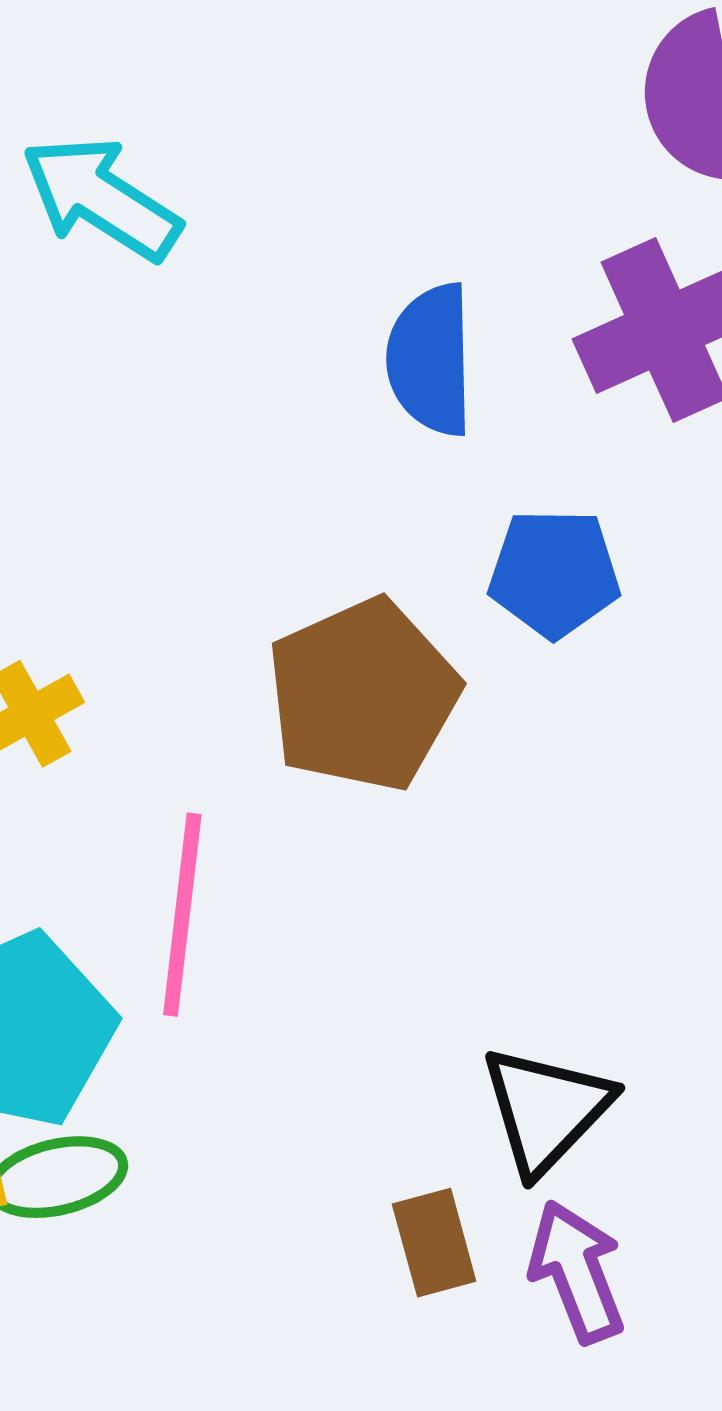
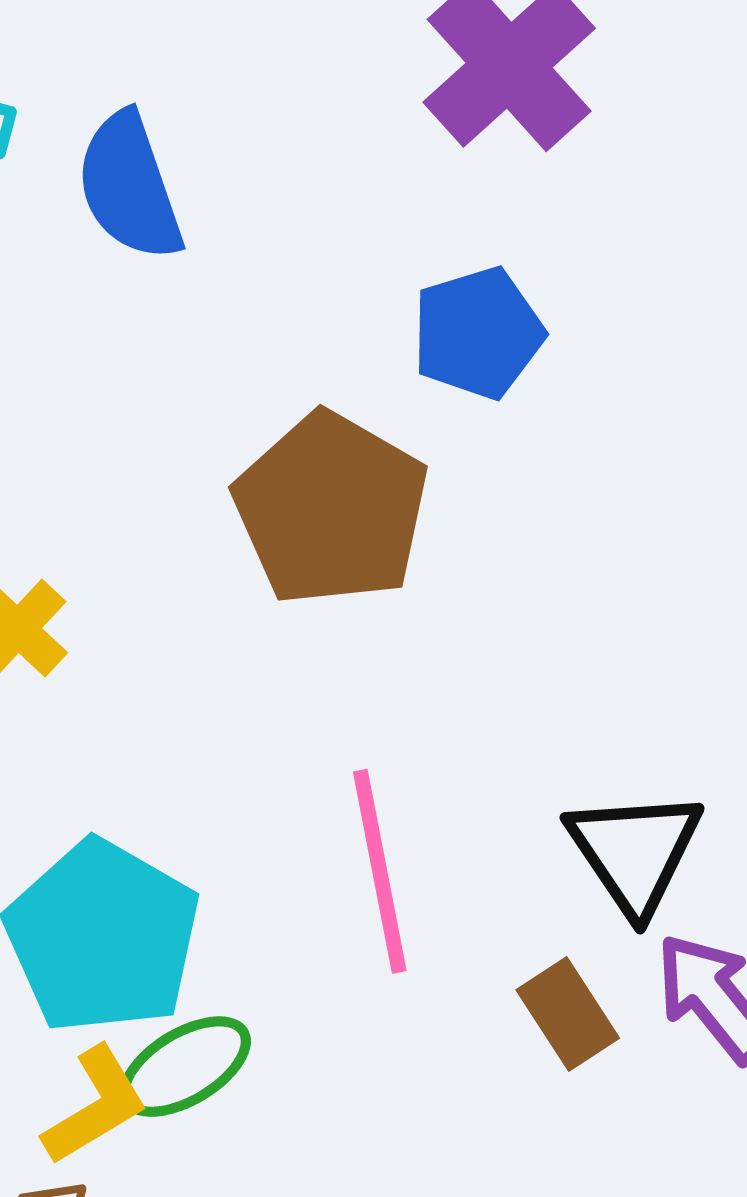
blue semicircle: (431, 360) -> (129, 186), moved
pink line: (182, 915) -> (380, 871), moved

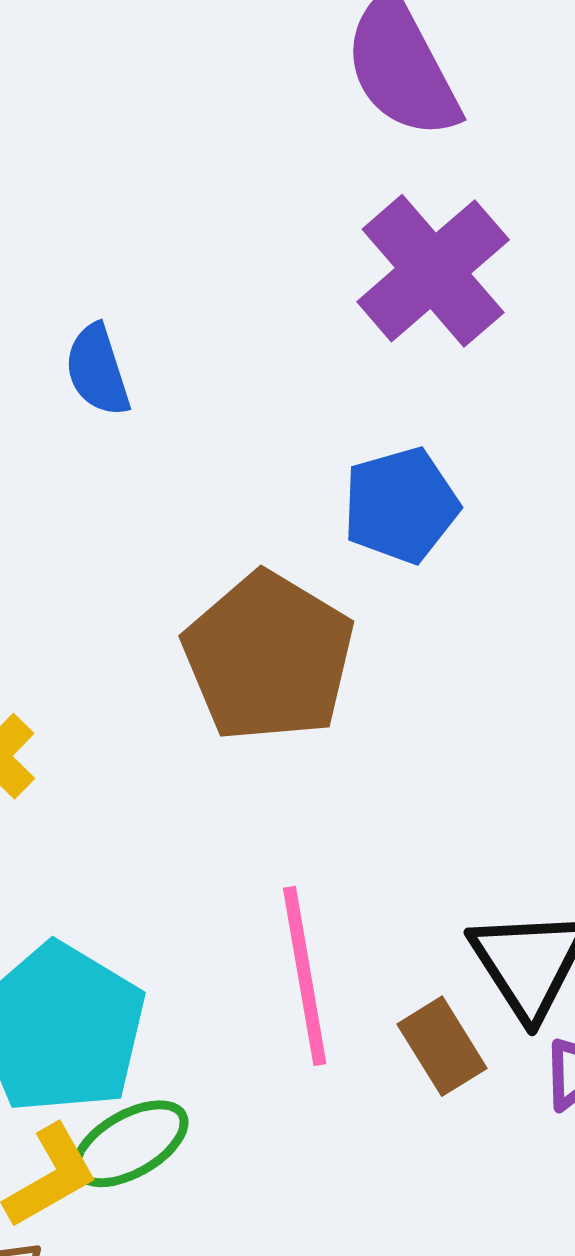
blue semicircle: (129, 186) -> (97, 370), size x0.7
brown rectangle: (568, 1014) -> (442, 1046), moved

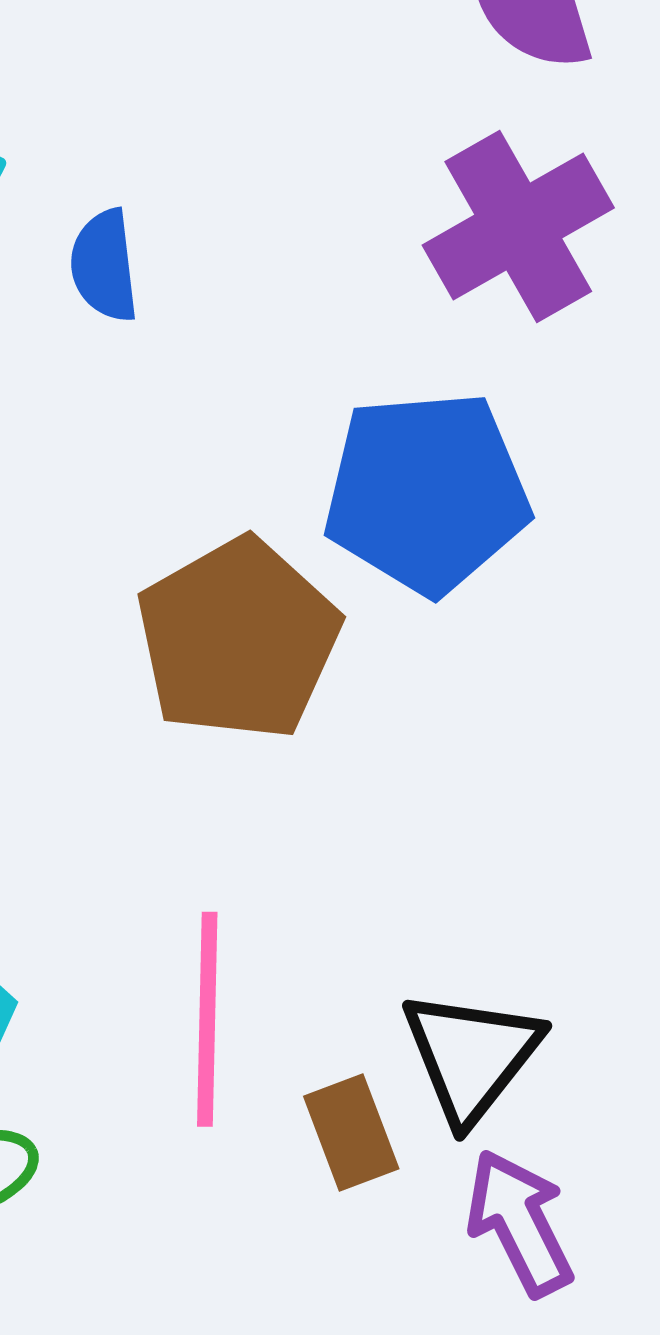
blue pentagon: (401, 505) -> (427, 492), size x1.5

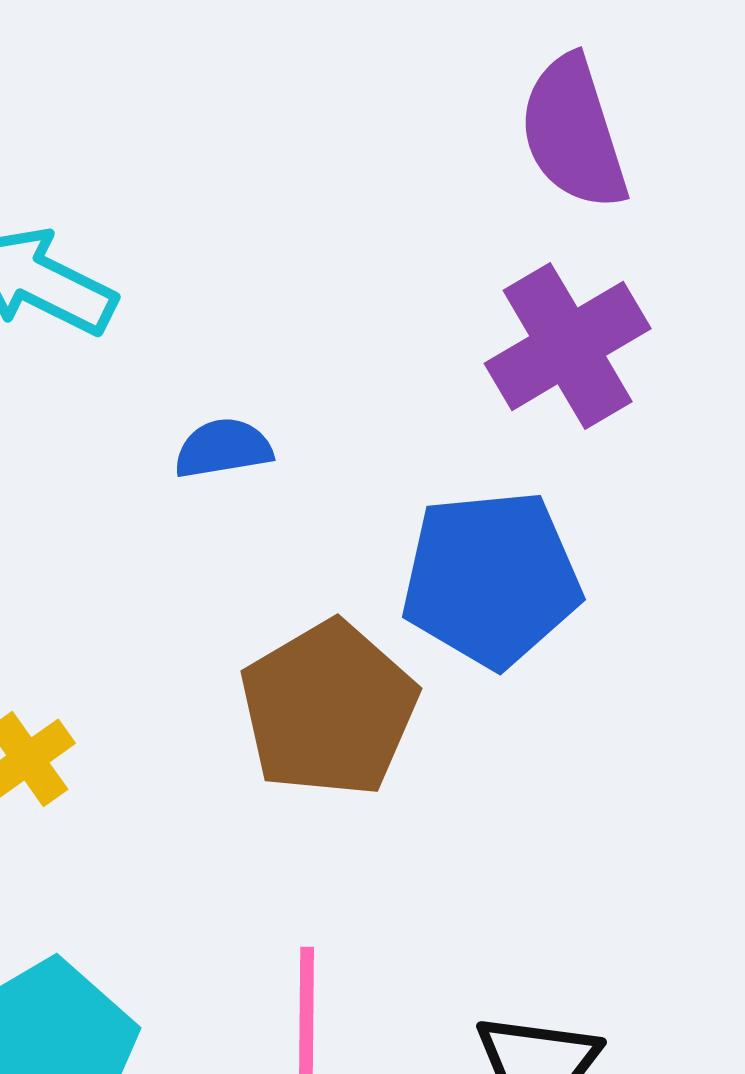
blue semicircle: (104, 266) -> (223, 448), moved, turned 88

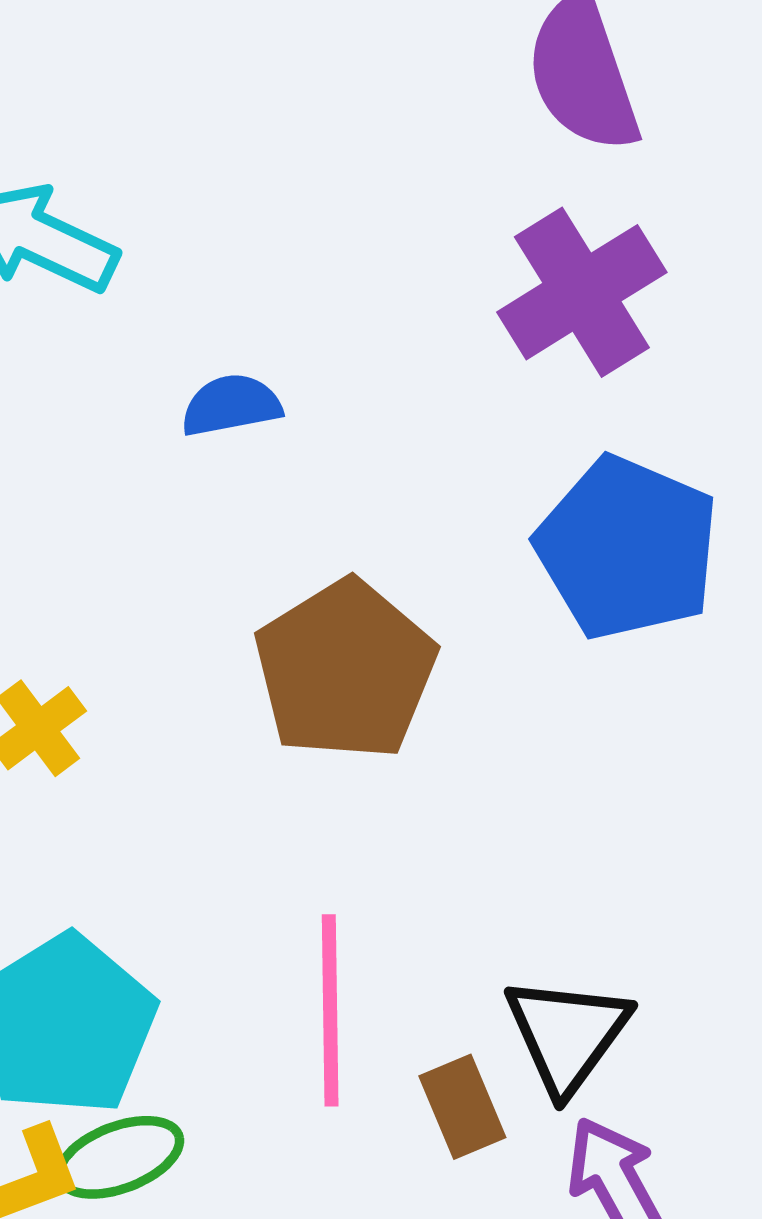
blue pentagon: (491, 579) -> (627, 548), moved, turned 30

